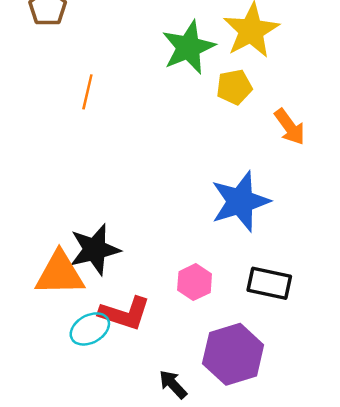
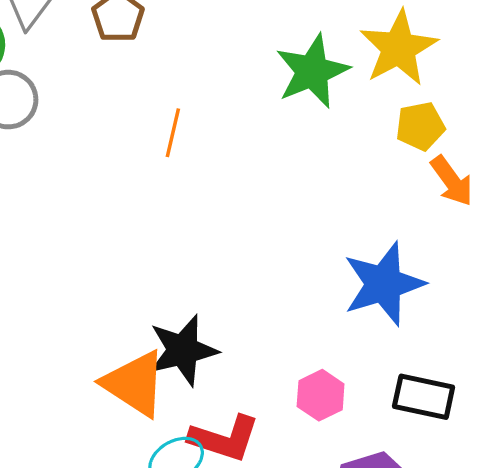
yellow pentagon: (234, 87) -> (420, 126), moved
orange triangle: (60, 274) -> (135, 384), turned 34

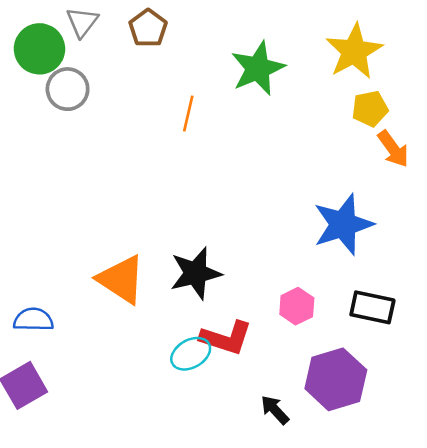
green star: (312, 71) -> (258, 68), moved
orange triangle: (135, 384) -> (121, 279), moved

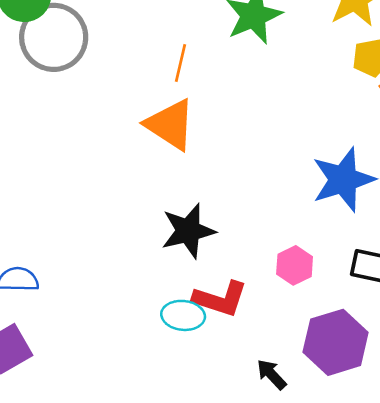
gray circle: (68, 89) -> (54, 37), size x1.5
orange triangle: (121, 279) -> (170, 124), moved
cyan ellipse: (191, 354) -> (183, 315), turned 36

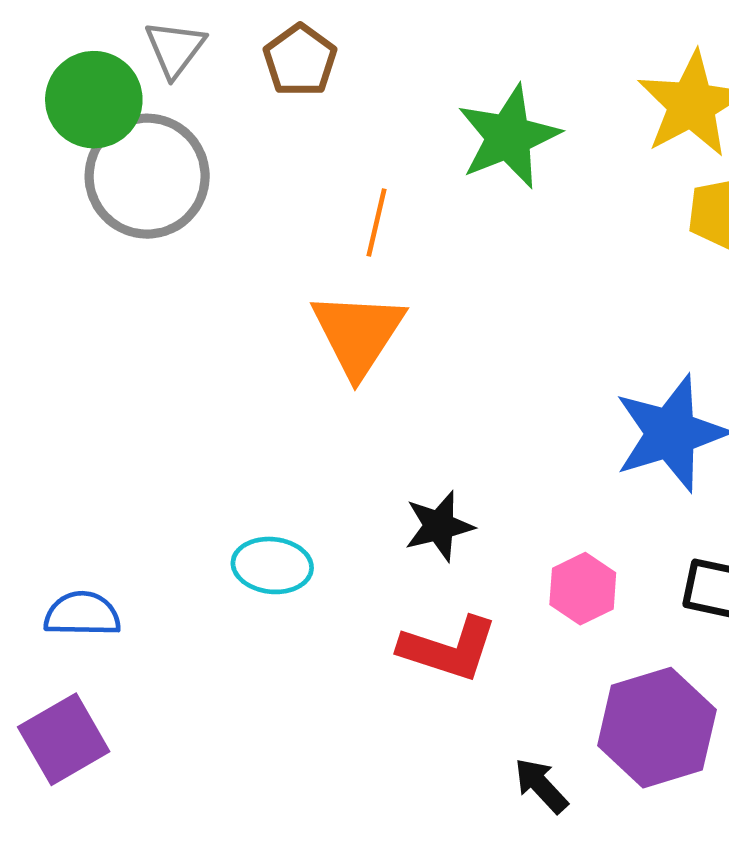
orange triangle: (170, 124) -> (358, 334), turned 30
black star: (188, 231) -> (439, 526), moved, size x0.7
cyan ellipse: (183, 315) -> (272, 565), moved

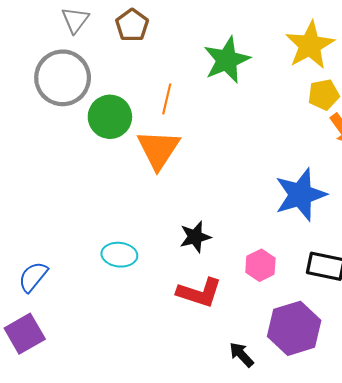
green circle: (94, 100) -> (110, 117), moved
blue semicircle: (82, 614) -> (33, 277), turned -52

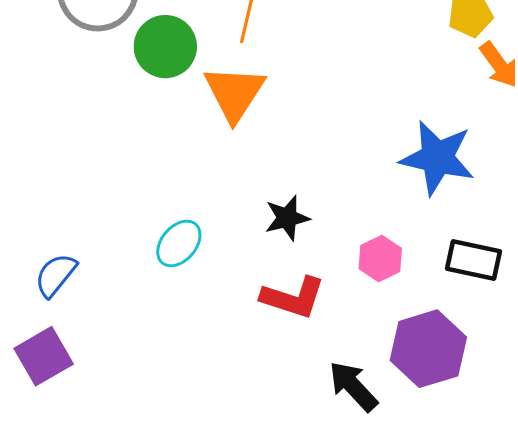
blue star: (300, 195) -> (437, 158), turned 30
cyan ellipse: (119, 255) -> (179, 243), turned -56
black arrow: (241, 355) -> (353, 386), size x1.4

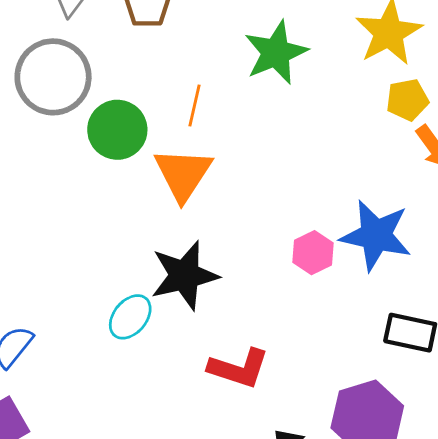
black star: (287, 218) -> (184, 275), moved, size x1.6
pink hexagon: (380, 259) -> (313, 253), moved

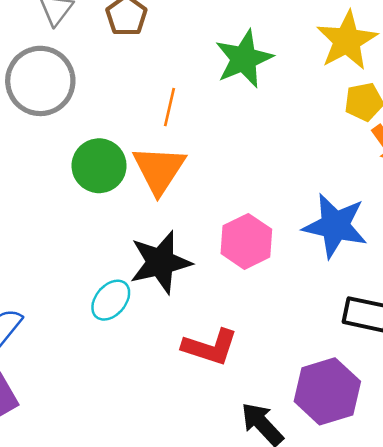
green circle: (117, 130) -> (99, 166), moved
pink hexagon: (313, 253) -> (246, 241), moved, size x1.4

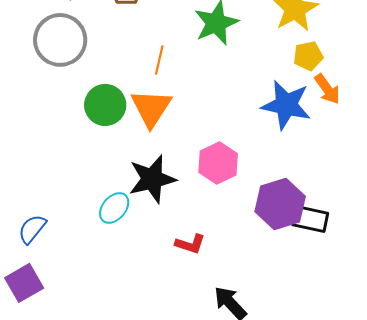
blue star: (335, 226) -> (286, 105), moved
red L-shape: (210, 347) -> (190, 244), size x0.7
purple hexagon: (327, 391) -> (280, 204), moved

